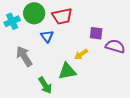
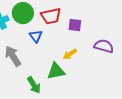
purple square: (96, 33) -> (75, 25), moved

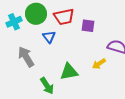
yellow arrow: (70, 54) -> (99, 64), moved

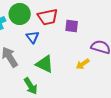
green triangle: (69, 72) -> (45, 64), moved, turned 36

